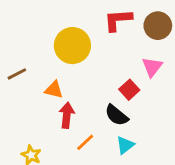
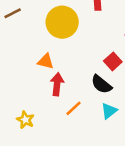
brown line: (17, 74) -> (13, 13), moved

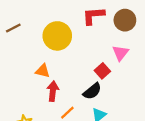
black semicircle: (101, 84) -> (92, 91), turned -78

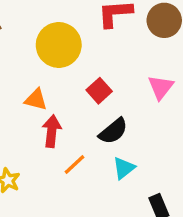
pink triangle: (120, 53) -> (161, 87), moved
red square: (102, 71) -> (99, 91), moved

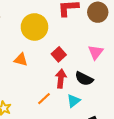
red arrow: (52, 131) -> (61, 79), moved
black semicircle: (113, 131) -> (84, 79), moved, turned 66

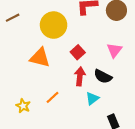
orange triangle: (21, 60) -> (40, 58), size x1.5
orange line: (44, 99) -> (52, 97), moved

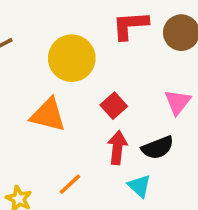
black semicircle: (103, 76) -> (158, 148), turned -48
cyan triangle: (92, 98) -> (139, 186), turned -40

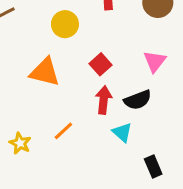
yellow circle: (72, 58) -> (65, 24), size x0.7

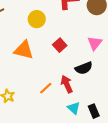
red arrow: (104, 100) -> (67, 84), moved, turned -30
orange line: (63, 131) -> (46, 88), moved
cyan triangle: (122, 132) -> (74, 108), moved

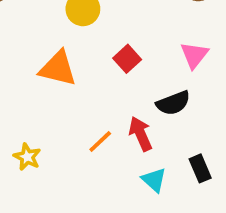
black rectangle: (94, 111) -> (200, 168), moved

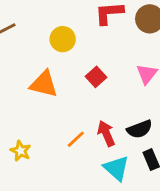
black semicircle: (173, 103) -> (140, 129), moved
cyan triangle: (154, 180) -> (116, 168), size x1.4

